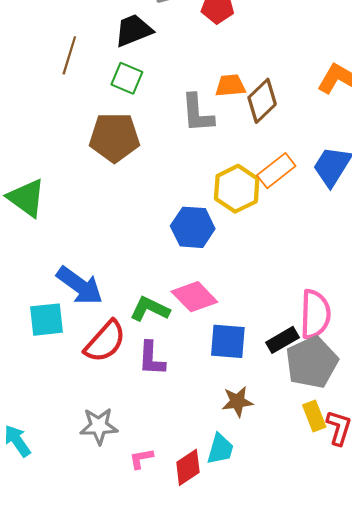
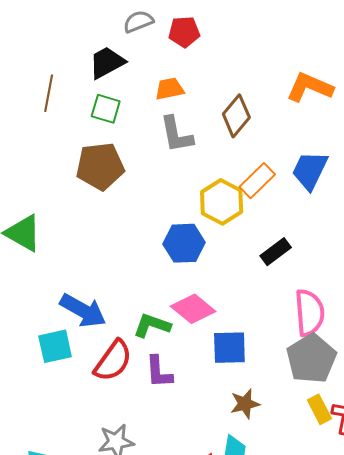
orange trapezoid: (230, 86) -> (170, 89), moved
black rectangle: (282, 340) -> (276, 252), moved

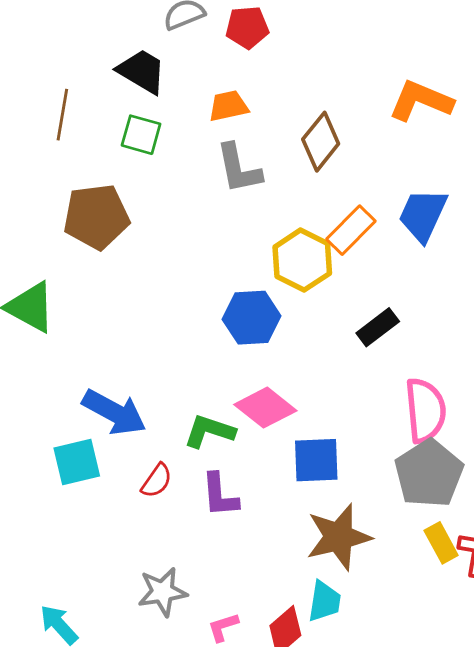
black trapezoid: (107, 63) -> (142, 71), turned 60
brown pentagon: (100, 166) -> (96, 217), moved
red semicircle: (113, 361) -> (157, 481), size x0.6
brown star: (245, 404) -> (339, 537), size x1.6

